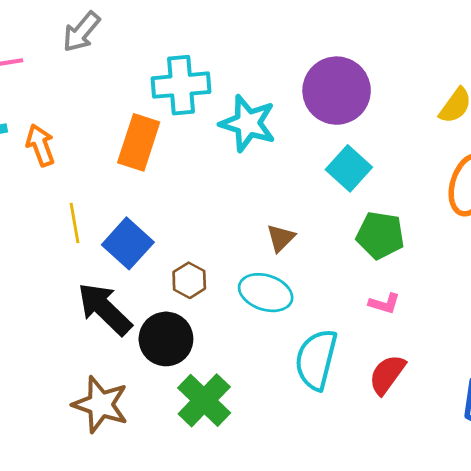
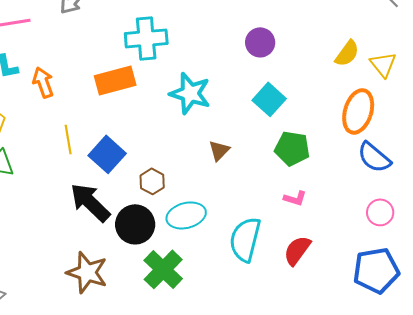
purple circle: (337, 91) -> (260, 42), size x0.6
cyan star: (248, 123) -> (190, 93), moved
orange rectangle: (139, 142) -> (115, 80), turned 57
cyan ellipse: (266, 293) -> (186, 215), moved, turned -33

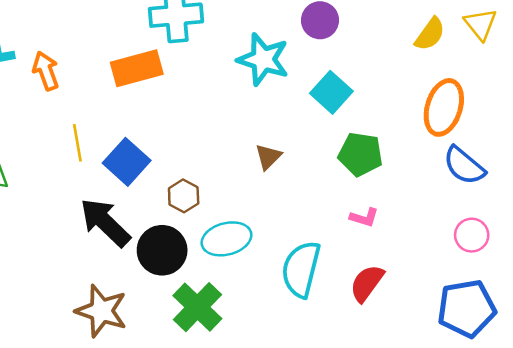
yellow triangle: (383, 64) -> (480, 24), moved
cyan star: (190, 93) -> (263, 59), moved

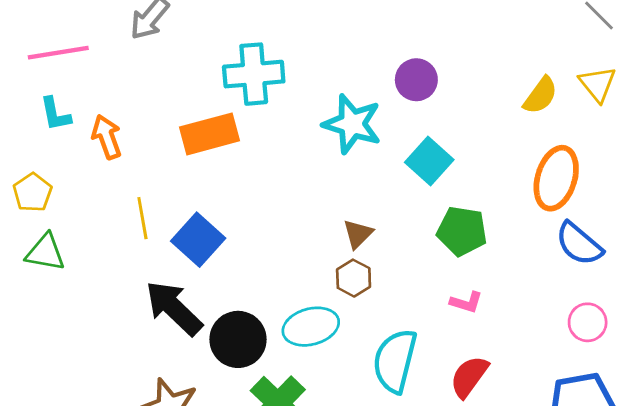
brown hexagon: (184, 196) -> (354, 278), moved

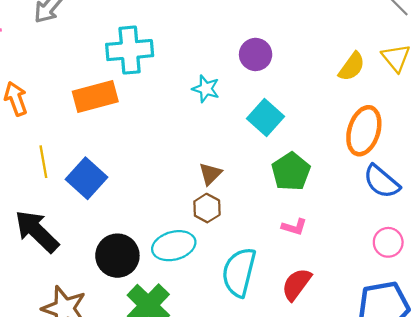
cyan star: (352, 124) -> (206, 89), size x0.6
green pentagon: (462, 231) -> (291, 172), turned 30
black arrow: (174, 308) -> (37, 231), moved

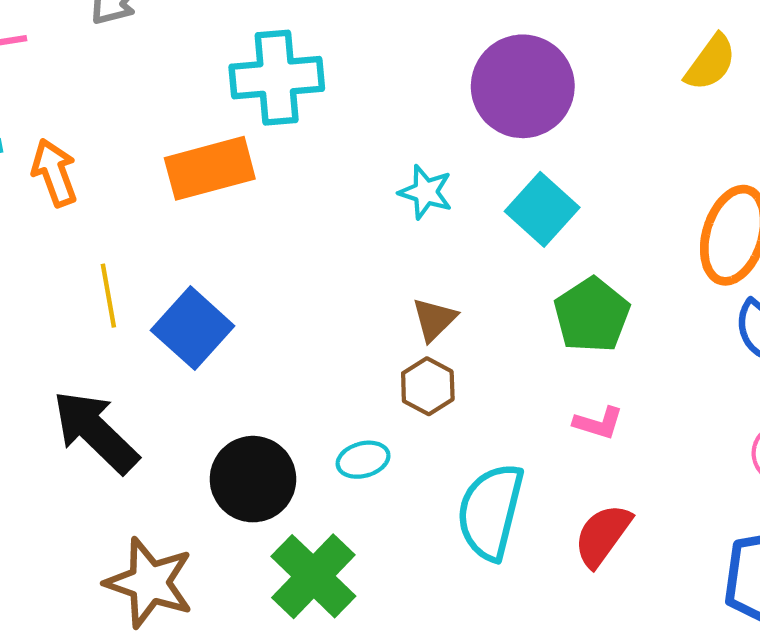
purple circle: (256, 54) -> (523, 86), size x1.6
yellow semicircle: (352, 67) -> (711, 63), moved
cyan star: (206, 89) -> (426, 192), moved
cyan ellipse: (174, 246) -> (363, 460), size x0.6

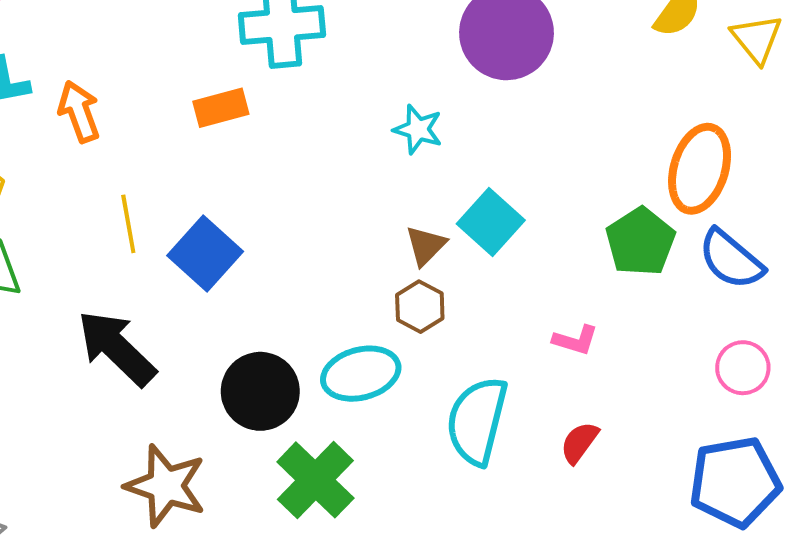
orange rectangle: (210, 168) -> (221, 108), size x0.7
cyan square: (542, 209) -> (491, 222), moved
green pentagon: (592, 315) -> (640, 242), moved
cyan ellipse: (363, 460) -> (361, 374), size x1.6
red semicircle: (603, 535) -> (579, 443), size x0.7

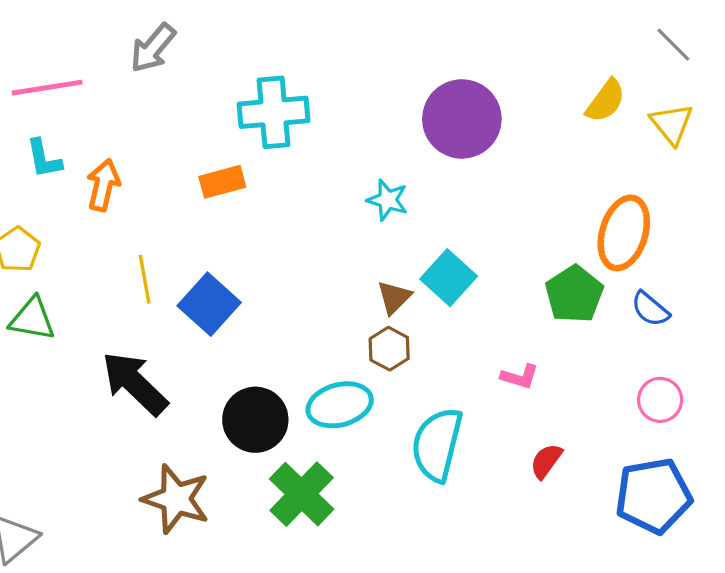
orange arrow: (79, 112) -> (103, 185), turned 33
blue semicircle: (731, 259) -> (650, 309), size x0.7
red semicircle: (579, 443) -> (546, 461), moved

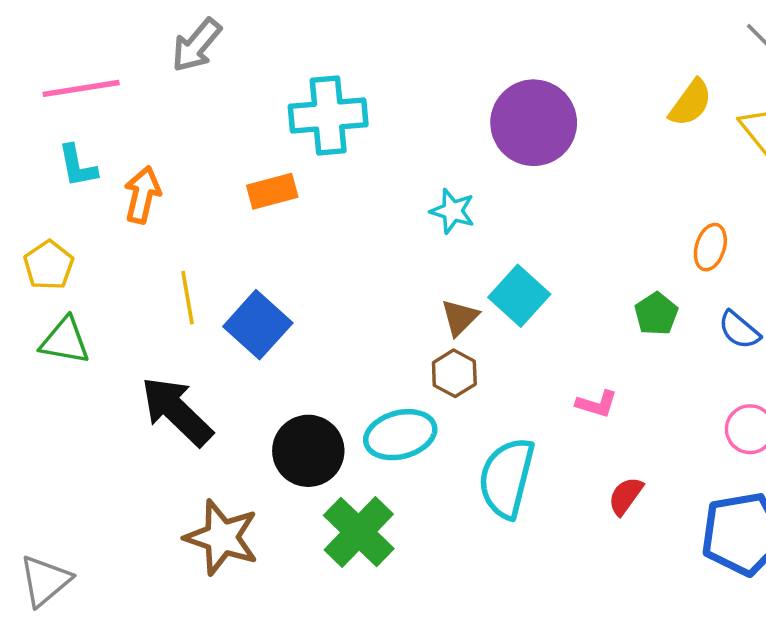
orange ellipse: (624, 233) -> (710, 247), size x0.6
green pentagon: (574, 294) -> (656, 314), size x0.7

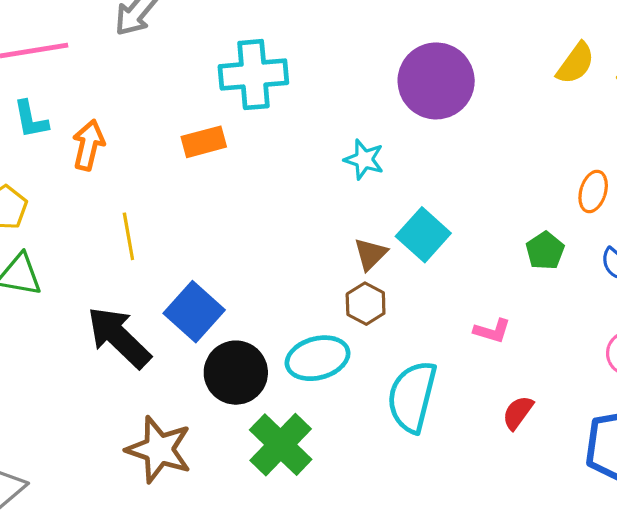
blue square: (258, 325) -> (194, 312), moved

